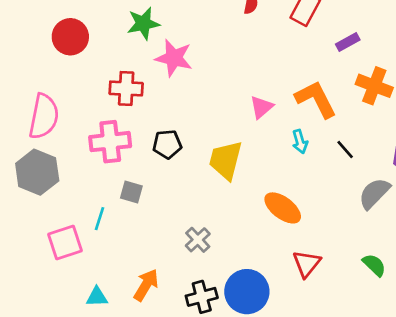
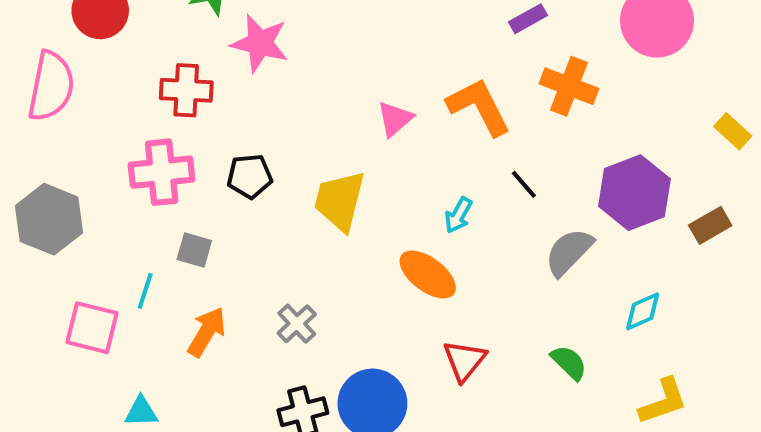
pink semicircle: (44, 116) -> (51, 86), moved
cyan arrow: (300, 142) -> (458, 215), moved, turned 45
pink square: (65, 242) -> (92, 328), turned 32
orange arrow: (146, 285) -> (207, 332), moved

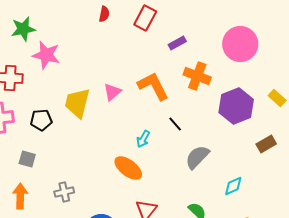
purple hexagon: (634, 193) -> (236, 106), moved
yellow trapezoid: (340, 201) -> (77, 103), moved
gray square: (194, 250) -> (27, 159), moved
gray cross: (297, 324) -> (64, 192), turned 30
orange arrow: (207, 332) -> (20, 196), turned -30

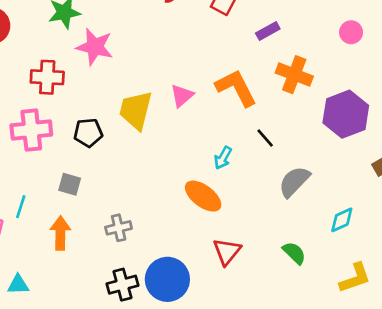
pink circle: (240, 44) -> (351, 32), size x0.5

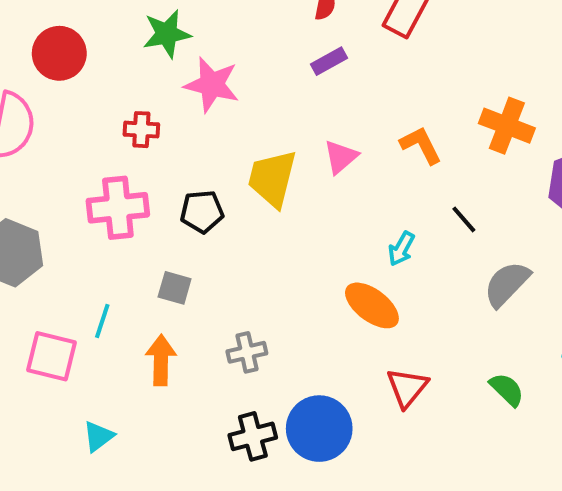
purple rectangle: (268, 31) -> (329, 61), moved
red cross: (47, 77) -> (141, 130), size x0.7
orange L-shape: (236, 88) -> (421, 145), size x0.7
cyan triangle: (18, 285) -> (98, 436), turned -35

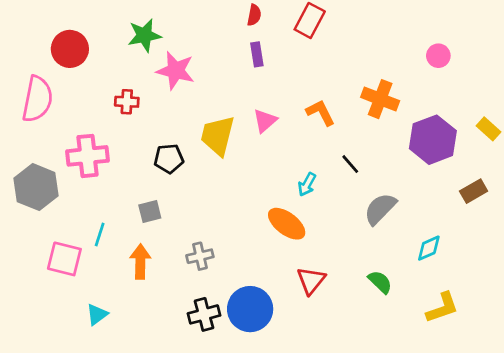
purple rectangle: (329, 61) -> (257, 54), turned -70
pink cross: (118, 208) -> (87, 156), moved
gray square: (175, 288) -> (150, 211), turned -30

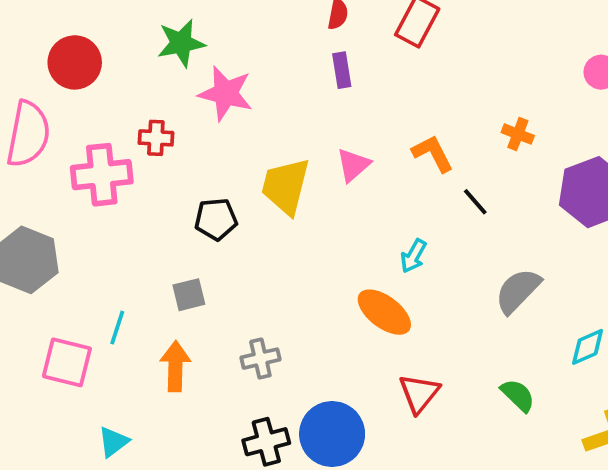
orange cross: (380, 99) -> (518, 134), size x0.6
pink cross: (87, 156) -> (102, 175), moved
black line: (350, 164) -> (475, 202), moved

